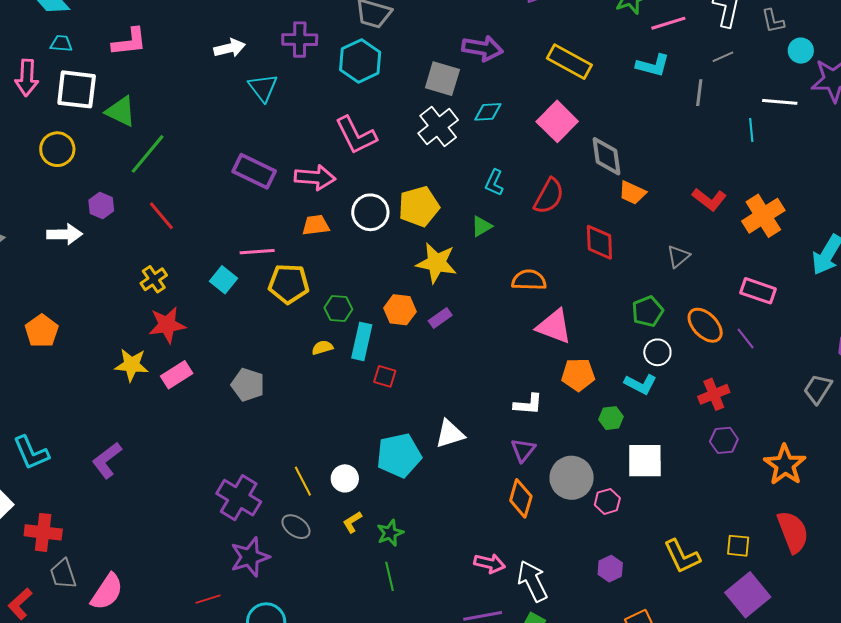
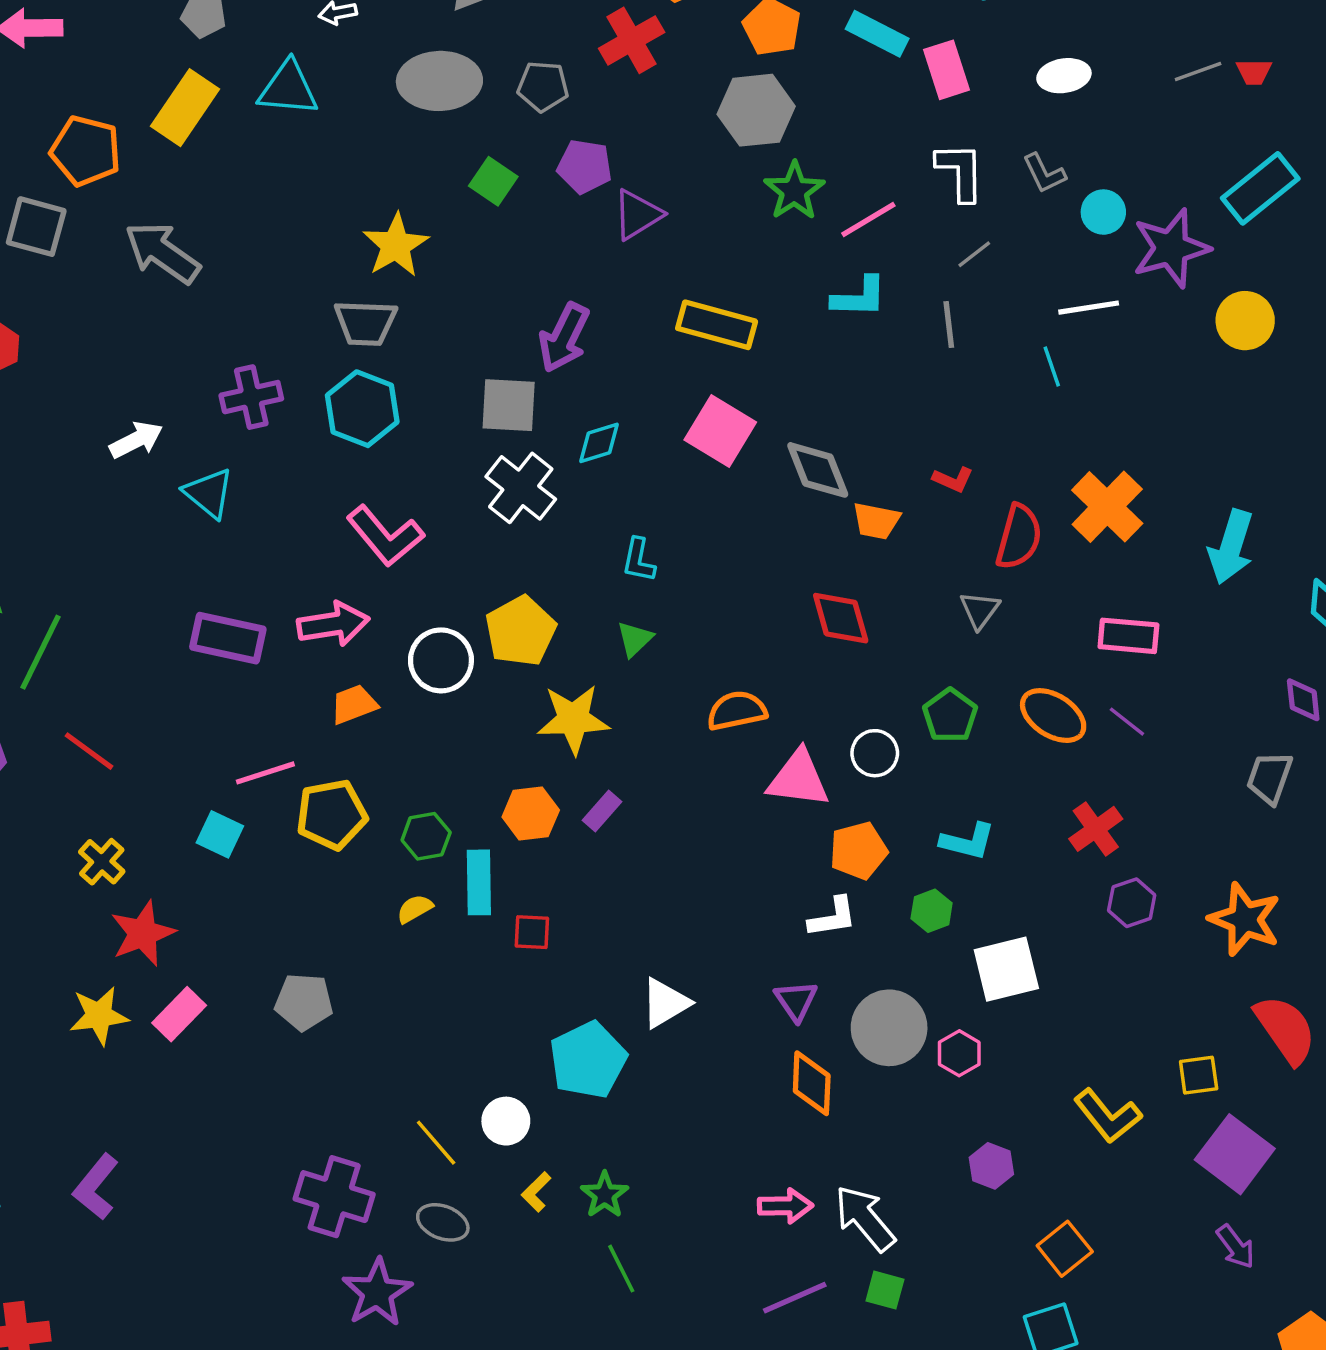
purple arrow: (482, 48) -> (564, 338), turned 120
red semicircle: (549, 196) -> (1019, 537), moved
red L-shape: (709, 199) -> (953, 480), moved, size x0.7
white circle: (657, 352) -> (875, 753), moved
white L-shape: (528, 404) -> (833, 917), moved

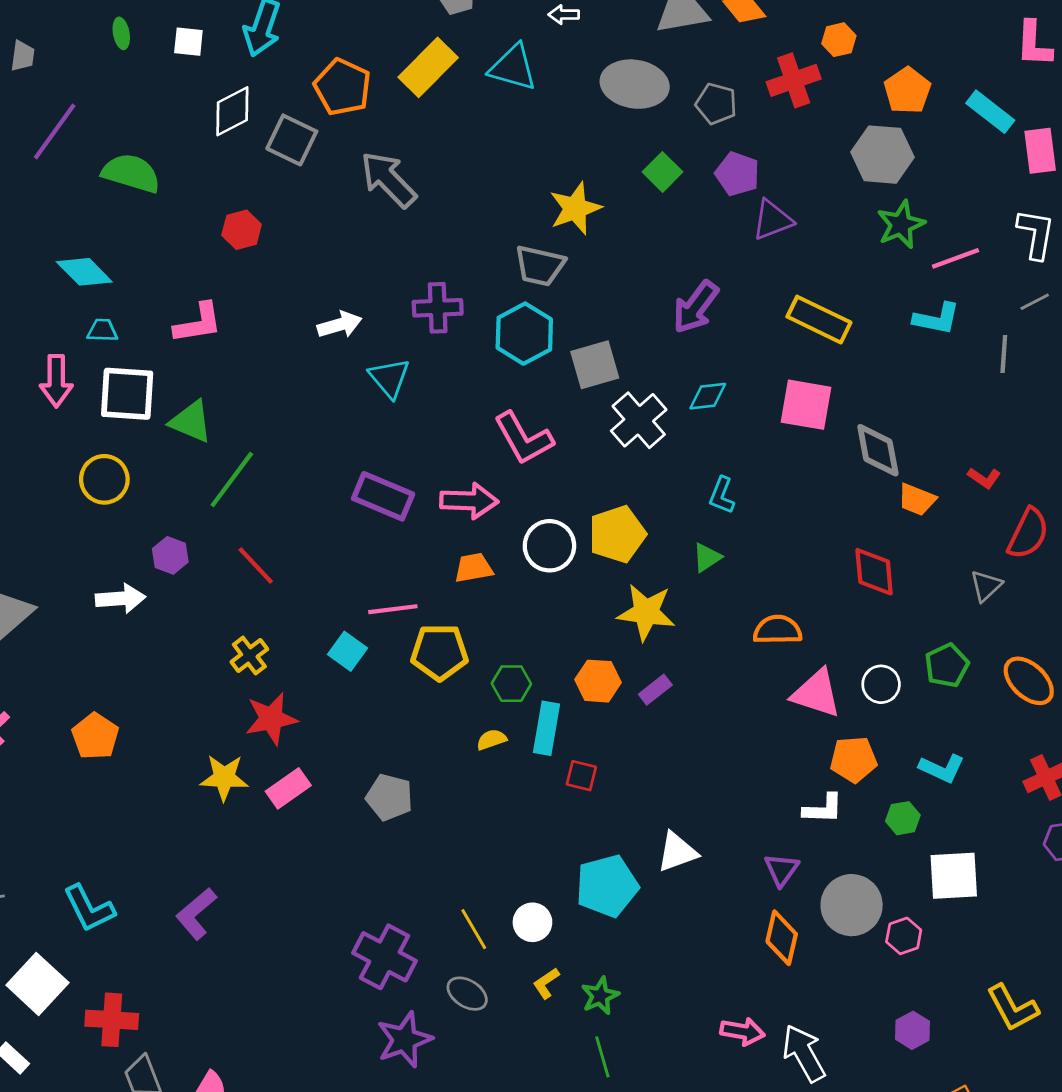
gray square: (509, 405) -> (595, 365), moved, turned -30
pink square: (720, 431) -> (806, 405), turned -32

